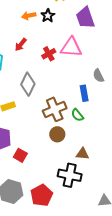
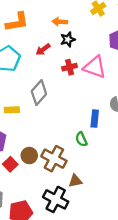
black star: (48, 16) -> (68, 39), moved
brown cross: (55, 109) -> (54, 159), moved, turned 35
brown circle: (57, 134) -> (29, 156), moved
brown triangle: (82, 154) -> (75, 181), turned -32

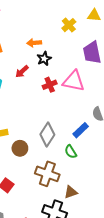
gray diamond: (39, 93) -> (47, 134), moved
blue rectangle: (95, 119) -> (81, 130), turned 49
brown circle: (29, 156) -> (20, 148), moved

